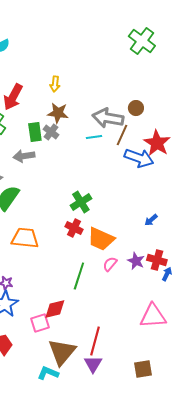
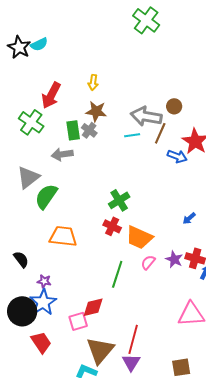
green cross: (142, 41) -> (146, 20), moved
blue arrow: (139, 158) -> (177, 156), size x0.7

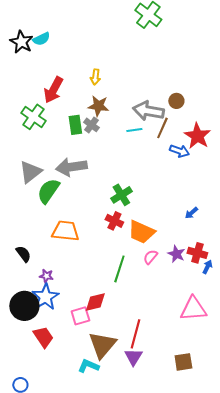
gray arrow: (62, 154) -> (71, 167), moved, size x1.4

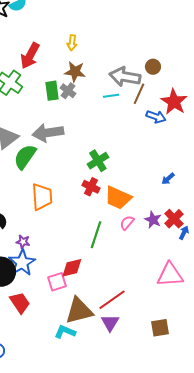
orange trapezoid: (65, 231) -> (42, 197), turned 80
red cross: (197, 253) -> (174, 219), turned 30
red line: (135, 334) -> (112, 300), turned 40
brown triangle: (102, 345) -> (79, 311), turned 36

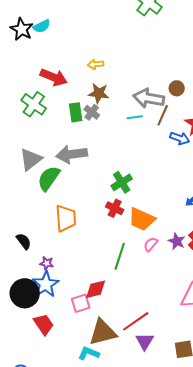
yellow arrow: (72, 43) -> (96, 64), turned 77
red arrow: (30, 56) -> (54, 77), turned -96
purple triangle: (110, 323) -> (145, 341), moved

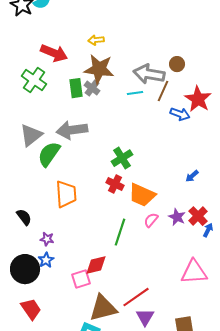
brown star: (99, 93) -> (99, 69), size x1.4
blue star: (46, 284) -> (46, 260), size x0.6
red trapezoid: (44, 324) -> (31, 309), moved

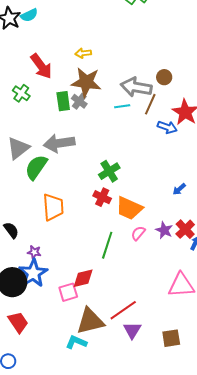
red arrow: (54, 53) -> (41, 66), turned 32
green cross: (34, 80) -> (21, 93), size x0.7
blue star: (46, 260) -> (33, 273), size x1.8

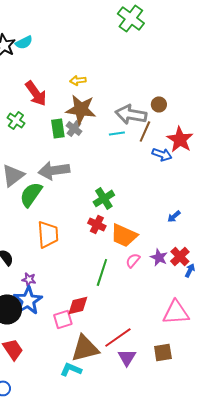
brown square: (171, 338) -> (163, 352), moved

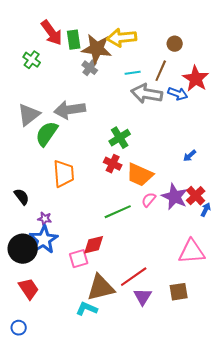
yellow arrow: (78, 80) -> (122, 38), moved, size x1.8
gray arrow: (131, 114) -> (147, 94), moved
green rectangle: (58, 128) -> (74, 40), moved
purple star: (159, 257) -> (175, 197), size x1.5
green line: (102, 272) -> (118, 212), turned 48

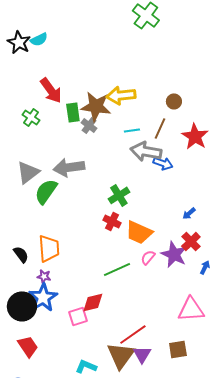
green rectangle: (74, 40) -> (73, 112), moved
blue arrow: (178, 94) -> (163, 163), moved
orange trapezoid: (64, 174) -> (49, 248), moved
red cross: (196, 196) -> (191, 241), moved
brown triangle: (101, 288) -> (121, 355), moved, turned -40

